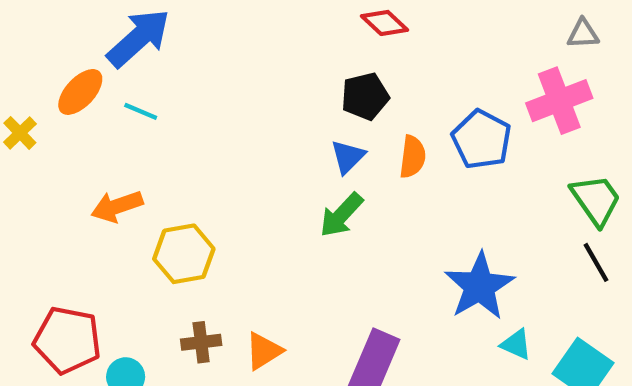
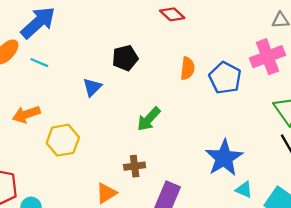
black pentagon: (365, 96) -> (125, 58), moved
blue triangle: (348, 157) -> (92, 87), moved
orange semicircle: (413, 157) -> (188, 68), moved
brown cross: (201, 342) -> (135, 166), moved

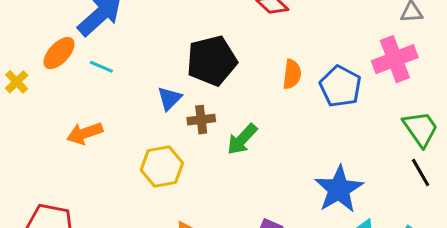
black pentagon: (125, 58) -> (212, 61), size x1.5
yellow hexagon: (63, 140) -> (162, 167), moved
brown cross: (135, 166) -> (201, 120), moved

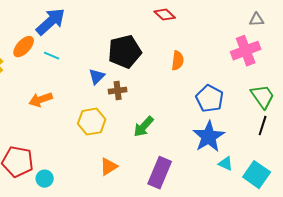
blue pentagon: (340, 86) -> (210, 99), moved
green arrow: (242, 139) -> (144, 127), moved
black line: (421, 173) -> (263, 126), turned 48

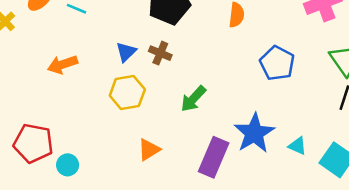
blue triangle: (97, 77) -> (126, 52), moved
brown cross: (118, 91) -> (160, 53), turned 30
blue star: (209, 137) -> (254, 133), moved

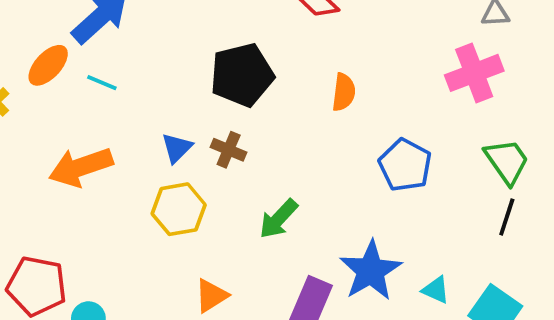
orange arrow: (62, 65) -> (81, 167), size x1.4

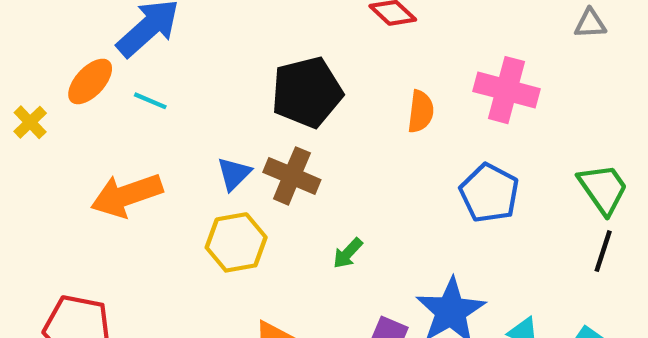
pink cross: (474, 73) -> (507, 90), moved, turned 36
brown cross: (229, 150) -> (292, 176), size x1.4
green arrow: (278, 219) -> (348, 253), size x0.7

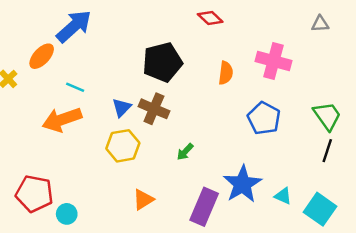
cyan line: (150, 101) -> (75, 87), moved

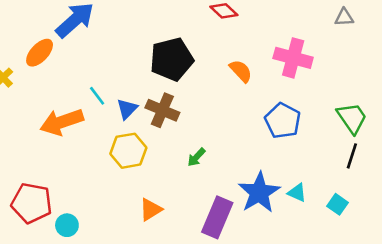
orange semicircle: (226, 73) -> (241, 71), turned -50
cyan line: (75, 87) -> (97, 96), moved, turned 30
cyan triangle: (283, 196) -> (297, 193), moved
cyan square: (320, 209) -> (338, 204), moved, size x0.6

